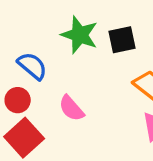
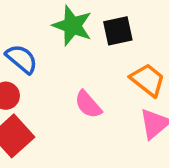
pink semicircle: (71, 108) -> (88, 104), moved

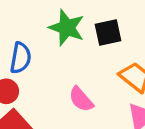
blue semicircle: (22, 59) -> (21, 58), turned 60

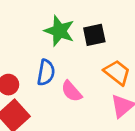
blue semicircle: (21, 58) -> (46, 72), moved

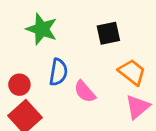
green star: (59, 31) -> (42, 29), moved

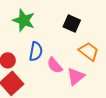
black square: (108, 33) -> (72, 23), turned 36
pink triangle: (138, 107) -> (76, 76), moved

